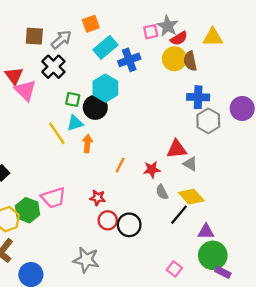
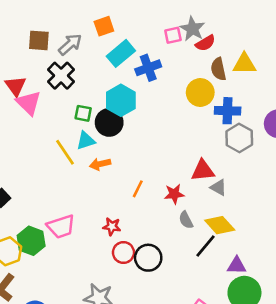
yellow triangle: (213, 37) -> (244, 64), moved
yellow circle: (174, 59) -> (200, 92), moved
orange arrow: (87, 143) -> (100, 164), turned -108

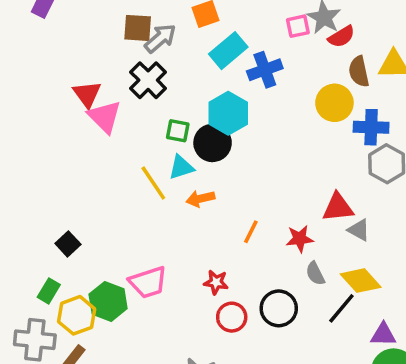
brown square: (39, 40) -> (138, 28), moved
black circle: (148, 258) -> (279, 308), moved

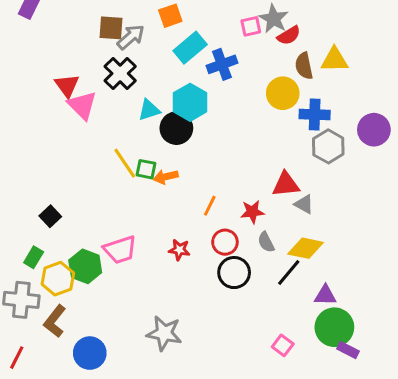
green square: (178, 131) -> (146, 169), moved
cyan triangle: (181, 167) -> (149, 110), moved
yellow diamond: (361, 281) -> (306, 248), turned -36
red circle: (232, 317) -> (225, 242), moved

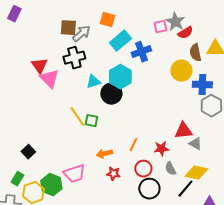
orange square: (170, 16) -> (107, 20), turned 35
black cross: (120, 73) -> (74, 58), turned 30
orange arrow: (166, 177) -> (104, 154), moved

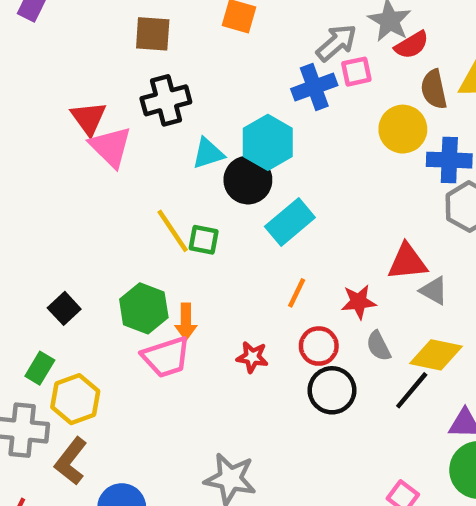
pink square: (160, 27) -> (356, 72), moved
gray arrow: (81, 34) -> (336, 43), moved
cyan rectangle: (120, 41) -> (290, 222), moved
orange arrow: (104, 154) -> (186, 322), moved, turned -77
green hexagon: (51, 185) -> (144, 308), moved

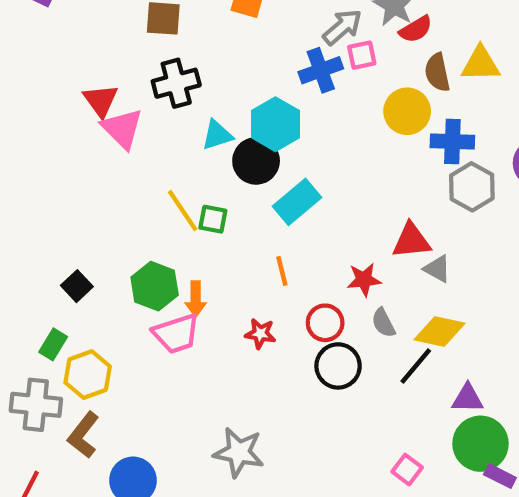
orange line: (297, 293) -> (282, 271), moved, turned -40

